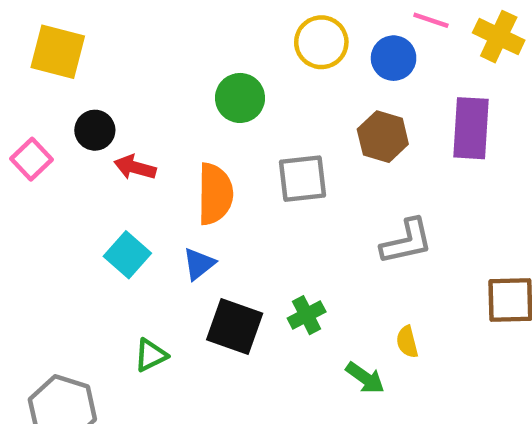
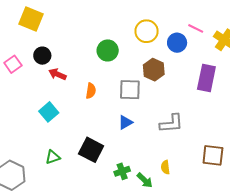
brown hexagon: (383, 137) -> (154, 70), moved
orange semicircle: (215, 194) -> (91, 91), size x0.6
blue triangle: (199, 264) -> (125, 122), moved
green cross: (307, 315) -> (122, 171), moved

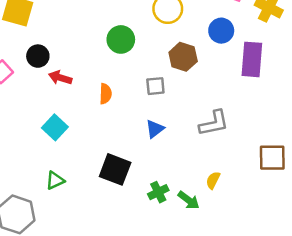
blue circle: (177, 43) -> (221, 31), moved
gray square: (130, 90) -> (155, 86), size x0.7
green triangle: (53, 157) -> (55, 180), moved
yellow semicircle: (165, 167) -> (213, 180), turned 40

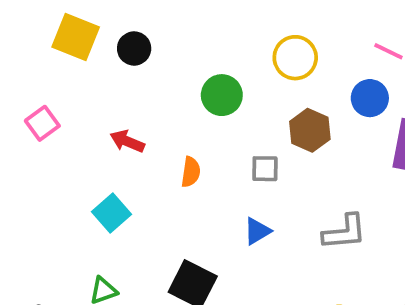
black circle: (38, 56) -> (134, 48), moved

